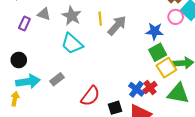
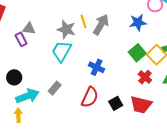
gray star: (72, 16) -> (66, 29), moved
purple rectangle: (24, 23) -> (21, 39), moved, turned -40
cyan trapezoid: (72, 44) -> (62, 51), turned 90
green square: (158, 52) -> (137, 53), moved
blue cross: (136, 89) -> (97, 67), moved

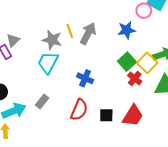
gray triangle: (29, 28) -> (13, 40), turned -48
red cross: (145, 77) -> (135, 78), moved
black square: (116, 103) -> (106, 115), turned 32
red trapezoid: (141, 105) -> (133, 116), turned -70

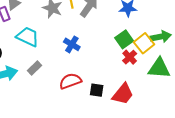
cyan trapezoid: (48, 63) -> (28, 37), moved, turned 80
blue cross: (85, 78) -> (72, 44), moved
red semicircle: (79, 110) -> (70, 81), turned -140

